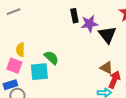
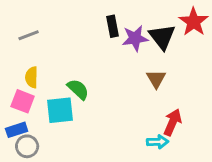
gray line: (13, 12) -> (29, 35), moved
black triangle: (107, 35) -> (162, 37), moved
brown triangle: (106, 68) -> (156, 79), moved, turned 32

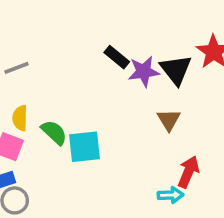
black rectangle: (113, 26) -> (117, 57), turned -40
green semicircle: (78, 89) -> (54, 132), moved
cyan square: (60, 110) -> (85, 147), moved

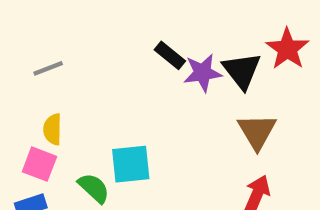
brown triangle: (169, 120) -> (257, 131), moved, size x1.4
green semicircle: (54, 132) -> (94, 188), moved

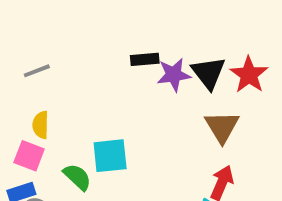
red star: (287, 49) -> (249, 75), moved
black rectangle: (170, 55) -> (145, 59), turned -44

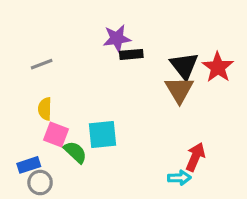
purple star: (174, 75) -> (117, 38), moved
brown triangle: (222, 127) -> (179, 90), moved
pink square: (29, 156) -> (56, 135), moved

